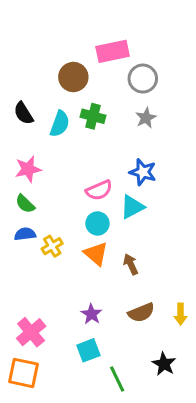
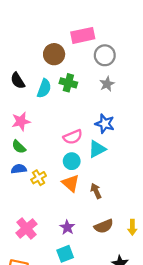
pink cross: (31, 332) -> (26, 228), moved

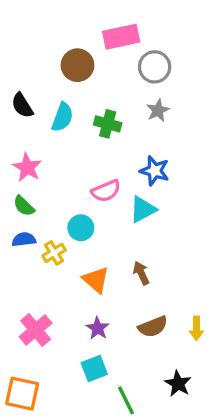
green cross: (68, 83) -> (108, 124), moved
pink star: (21, 121) -> (27, 167), turned -30
cyan circle: (72, 161) -> (81, 228), moved
orange triangle: (71, 183) -> (96, 280), moved

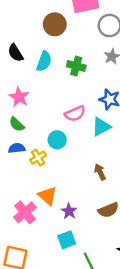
orange triangle: (96, 280) -> (48, 196), moved

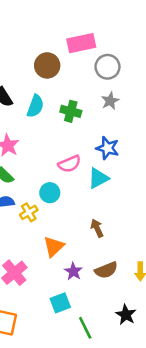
orange triangle: (48, 196) -> (54, 246), moved, turned 36
purple star: (69, 211) -> (73, 271), moved

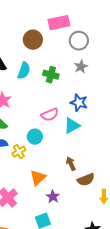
brown semicircle: (106, 270) -> (86, 180), moved

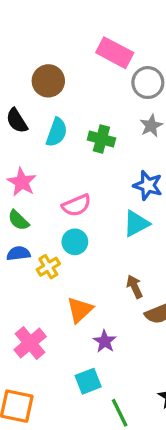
pink rectangle: (59, 23) -> (115, 53), turned 40
brown circle: (33, 40) -> (48, 81), moved
pink semicircle: (50, 115) -> (77, 205), moved

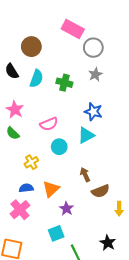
cyan circle: (75, 242) -> (59, 147), moved
blue semicircle: (18, 253) -> (26, 188), moved

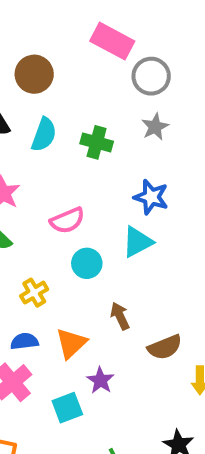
brown arrow: (85, 175) -> (120, 316), moved
cyan square: (56, 233) -> (67, 408), moved

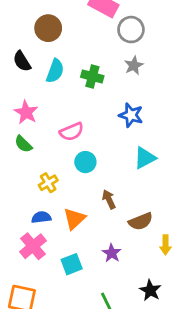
cyan triangle: (138, 242) -> (145, 158), moved
purple star: (100, 380) -> (112, 253), moved

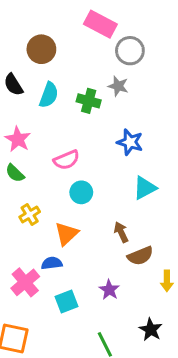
gray star: (134, 65) -> (118, 86), moved, turned -30
yellow cross: (48, 183) -> (30, 214), moved
brown arrow: (109, 199) -> (121, 232), moved
blue semicircle: (41, 217) -> (52, 263), moved
orange triangle: (74, 219) -> (67, 234), moved

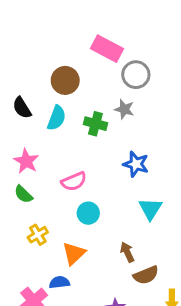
brown circle: (41, 49) -> (65, 80), moved
cyan triangle: (145, 188) -> (150, 209), turned -30

